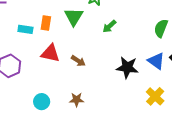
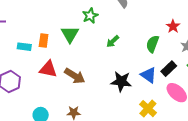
green arrow: (109, 26) -> (113, 41), moved
brown arrow: (78, 61) -> (75, 76), size x1.5

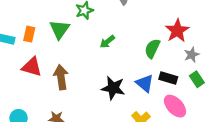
red star: (173, 26) -> (177, 31), size x1.5
black rectangle: (169, 69) -> (168, 78), turned 56
brown arrow: (75, 76) -> (61, 77), turned -135

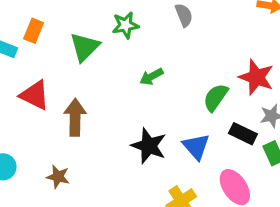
red star: (177, 31) -> (256, 77), turned -30
orange rectangle: (29, 34) -> (34, 31), moved
black rectangle: (168, 78) -> (243, 134), moved

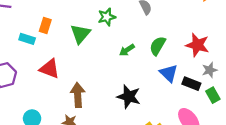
green semicircle: (216, 97) -> (158, 46), moved
brown arrow: (75, 117) -> (78, 95), moved
blue triangle: (196, 146) -> (169, 73), moved

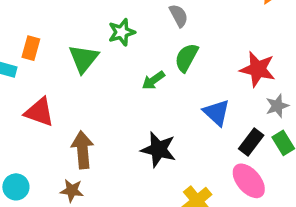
green semicircle: (158, 46) -> (186, 58), moved
black rectangle: (191, 84) -> (251, 142), moved, turned -72

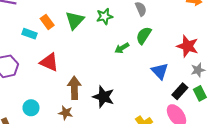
orange rectangle: (31, 48) -> (47, 22), turned -56
green triangle: (84, 59) -> (75, 20), moved
black star: (158, 149) -> (103, 97), moved

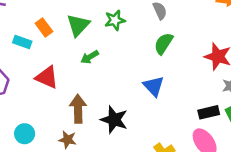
green arrow: (122, 48) -> (90, 57), moved
blue triangle: (160, 71) -> (154, 86), moved
black rectangle: (180, 91) -> (209, 112), turned 35

